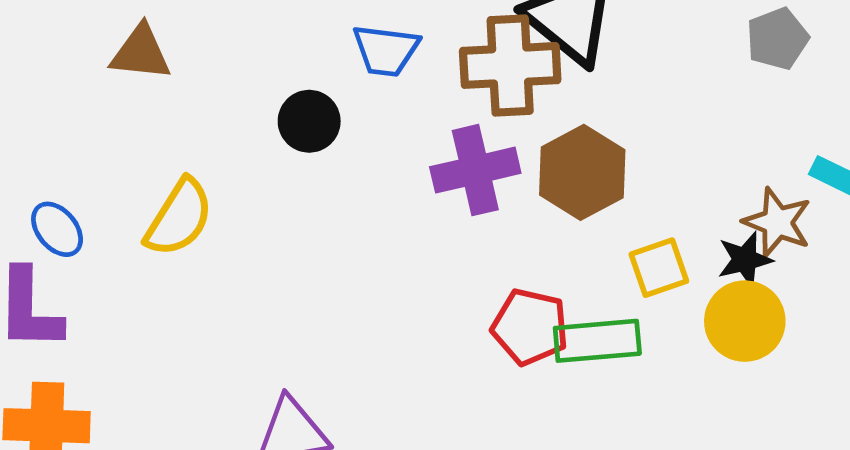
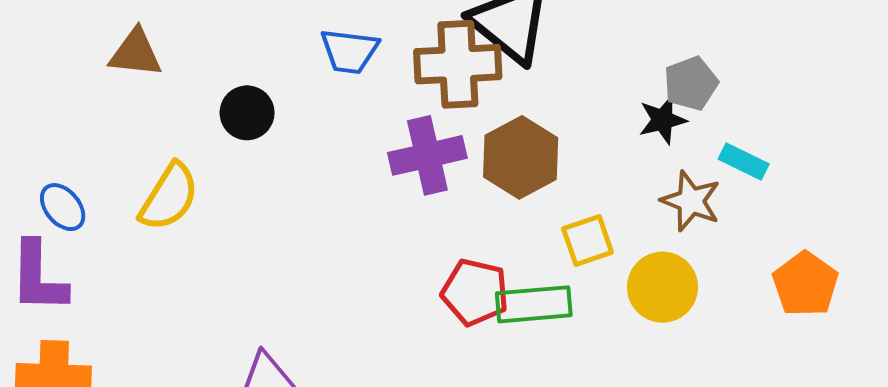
gray pentagon: (777, 39) -> (691, 83), moved
black circle: (309, 121) -> (247, 113), moved
black star: (745, 260) -> (663, 120), moved

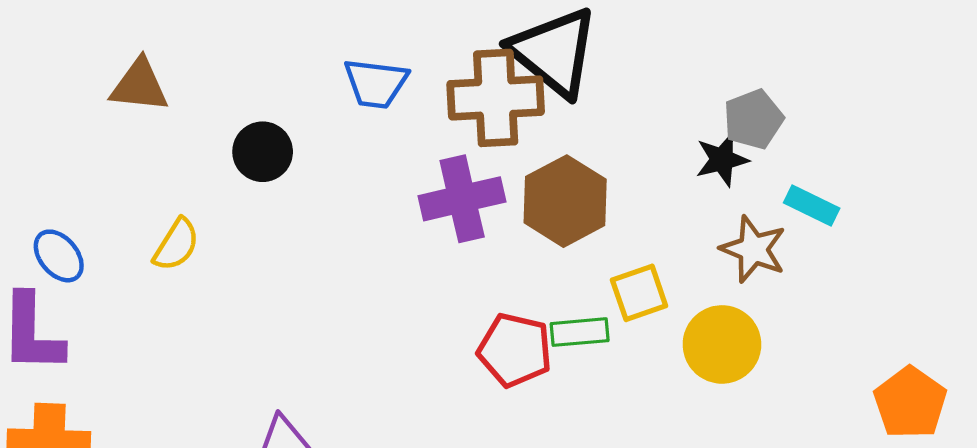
yellow semicircle: (169, 197) -> (176, 245), size x0.7
orange pentagon: (805, 284) -> (910, 403), moved
green rectangle: (534, 304) -> (580, 332), moved, size x0.7

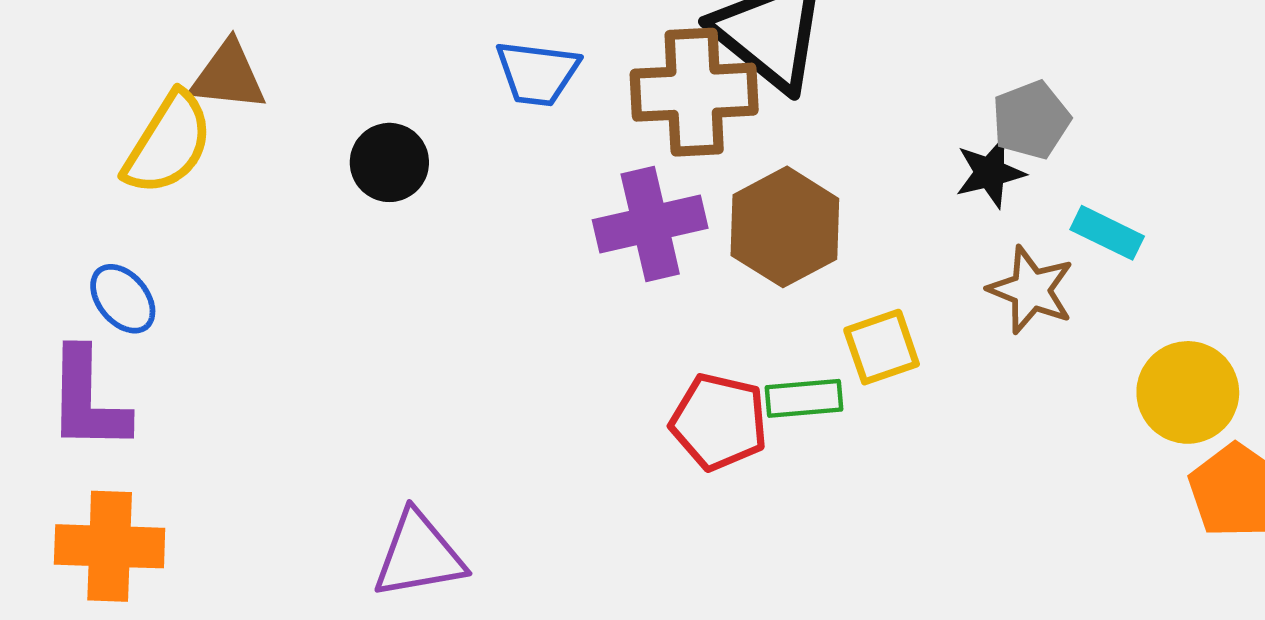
yellow semicircle: (176, 245) -> (168, 143), moved, size x1.5
yellow circle: (722, 344) -> (1188, 392), moved

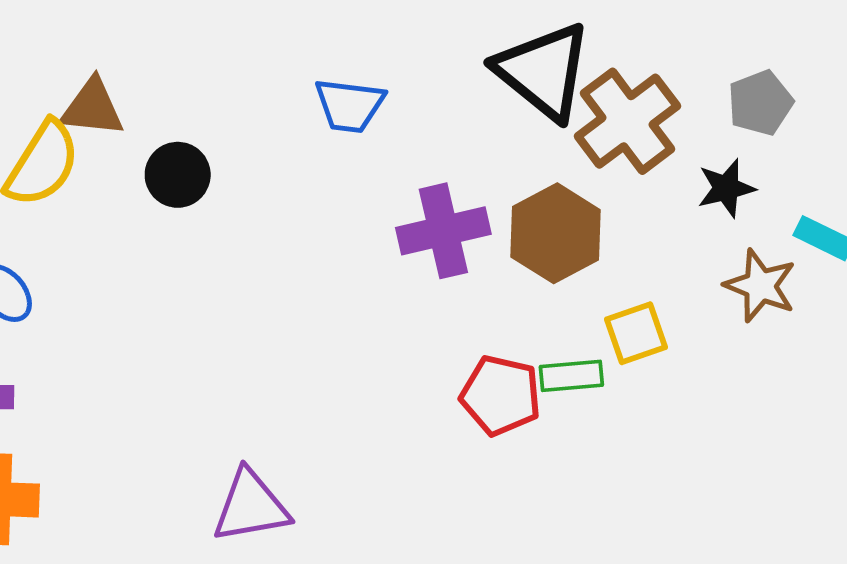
brown cross: (694, 92) -> (627, 121), moved, turned -34
gray pentagon: (1031, 120) -> (760, 103), moved
black circle: (389, 162) -> (178, 175), moved

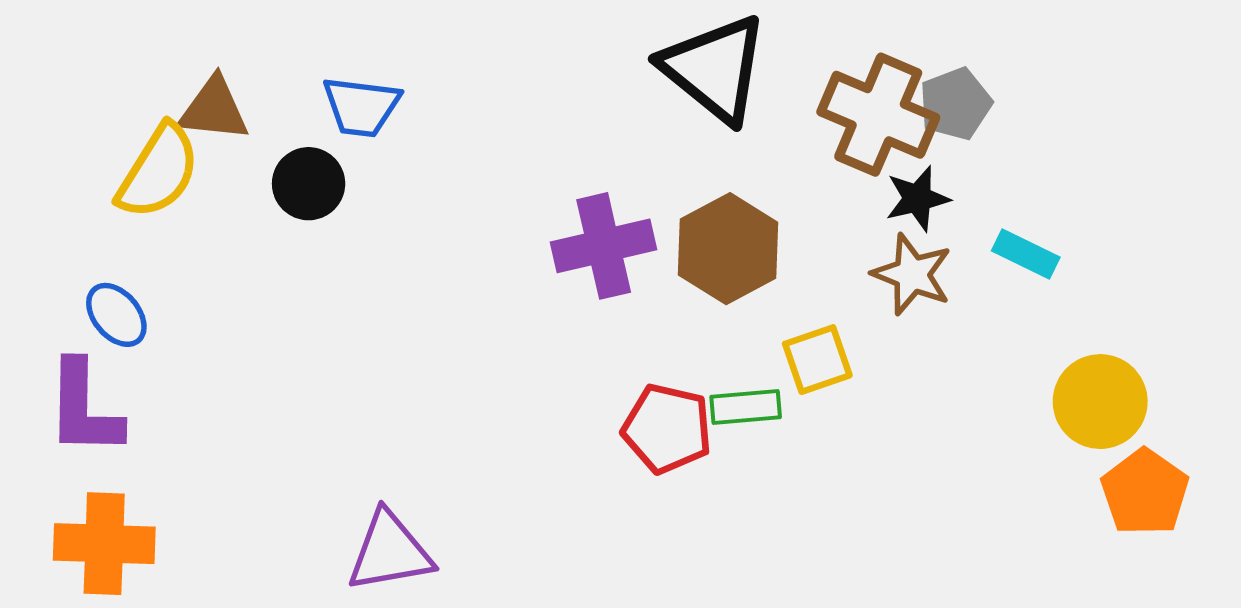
blue trapezoid: (350, 105) -> (361, 107), moved
brown cross: (627, 121) -> (878, 115), moved, turned -30
brown star: (760, 286) -> (912, 274), moved

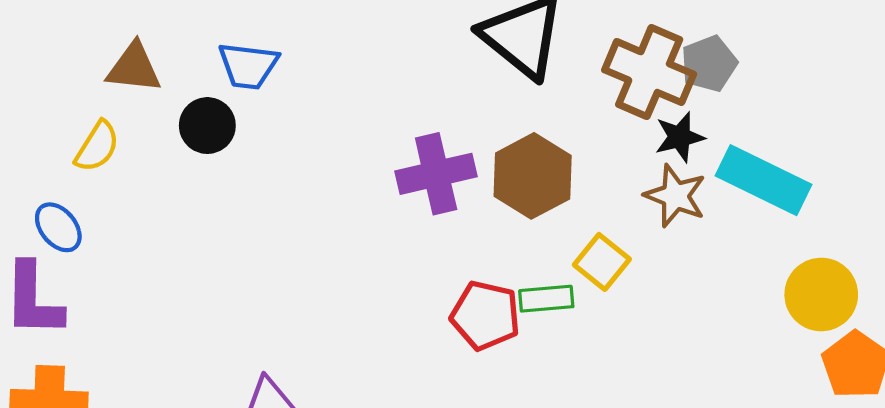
yellow semicircle: (158, 171) -> (97, 147), moved, size x0.7
cyan rectangle: (1026, 254) -> (763, 180), size x1.8
yellow square: (817, 360) -> (602, 262), turned -32

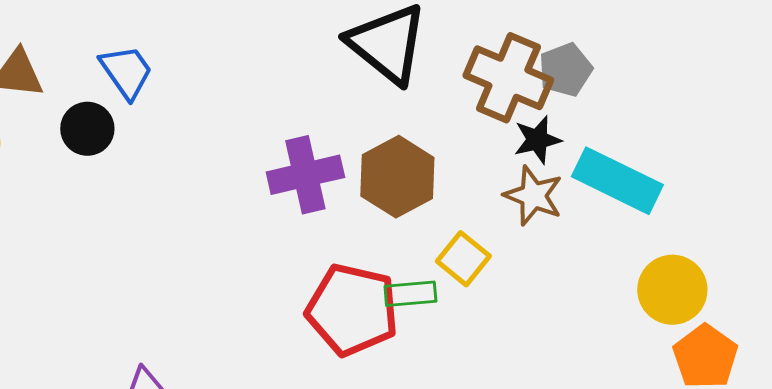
blue trapezoid: (248, 66) -> (126, 72), turned -132
red pentagon: (485, 315) -> (352, 310), size x1.4

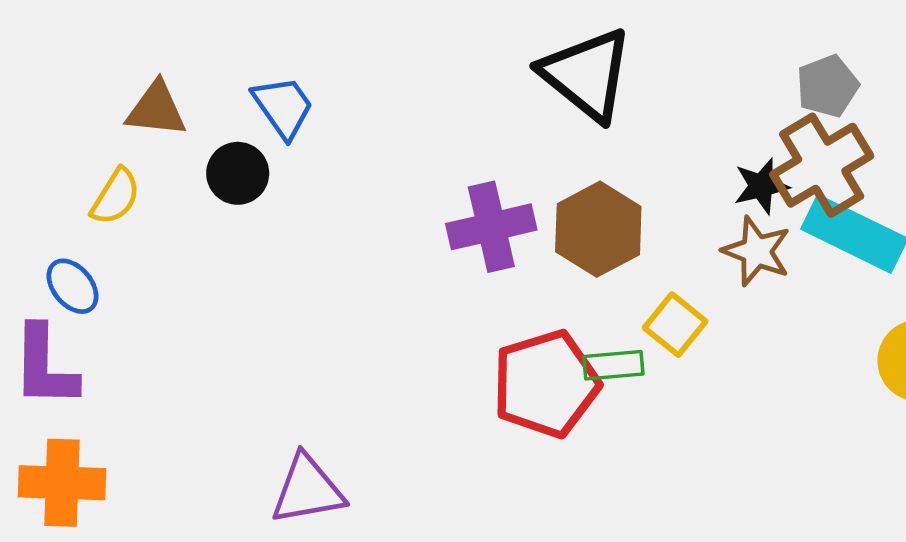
gray pentagon: (565, 70) -> (828, 86), moved
brown cross: (508, 78) -> (822, 165), moved, turned 36
red pentagon: (352, 310) -> (546, 384), turned -30

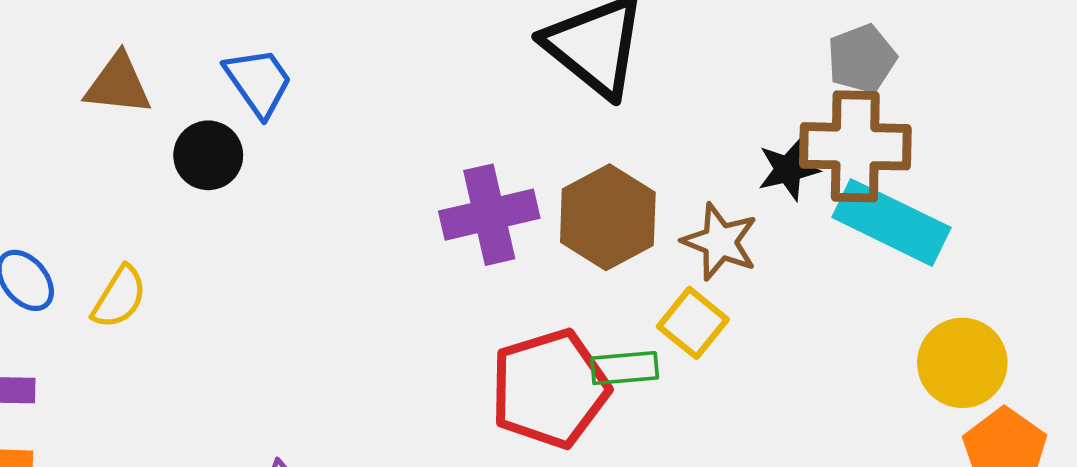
brown cross: (822, 165) -> (855, 146), turned 32
yellow semicircle: (116, 197) -> (119, 297), moved
brown star: (757, 251) -> (720, 242), moved

